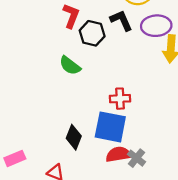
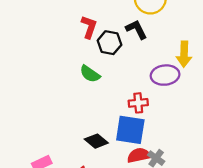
purple ellipse: (156, 26) -> (165, 75), moved
black diamond: (74, 137) -> (96, 141), turned -70

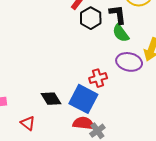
green semicircle: (90, 74) -> (121, 33), moved
red cross: (138, 103) -> (98, 78), turned -30

